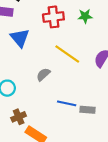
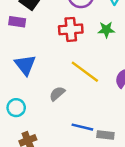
blue triangle: (20, 38) -> (25, 65), moved

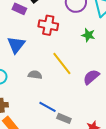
red cross: (71, 29) -> (48, 25), moved
gray semicircle: (57, 94) -> (35, 75), turned 32

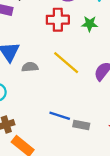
red cross: (48, 25) -> (58, 20), moved
gray semicircle: (35, 75) -> (30, 67), moved

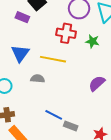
yellow line: (66, 63) -> (53, 59), moved, turned -40
gray semicircle: (30, 67) -> (38, 79), moved

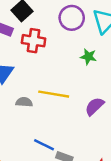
red cross: (66, 33) -> (34, 41), moved
yellow line: (53, 59) -> (54, 94), moved

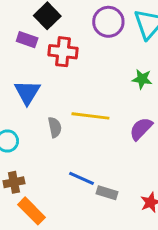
green star: (88, 57) -> (142, 79), moved
gray semicircle: (24, 102) -> (55, 127), turned 77

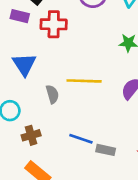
brown cross: (14, 182) -> (31, 135), moved

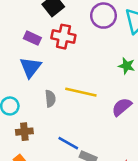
purple rectangle: (20, 16) -> (32, 38), moved

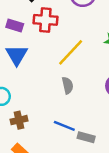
yellow line: (81, 92) -> (71, 52), moved, turned -52
gray semicircle: (50, 99) -> (68, 85), moved

